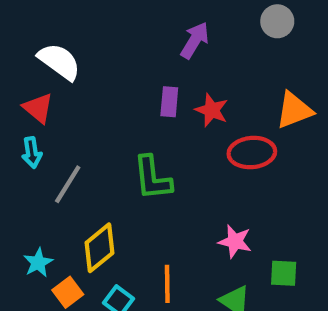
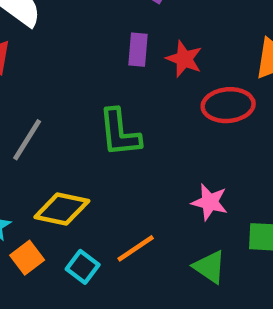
yellow diamond: (99, 248) -> (62, 209), turned 51
orange line: (167, 284) -> (136, 248), turned 57

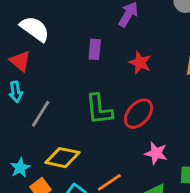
purple rectangle: (138, 50) -> (95, 49), moved
red ellipse: (228, 105) -> (139, 114), moved, turned -44

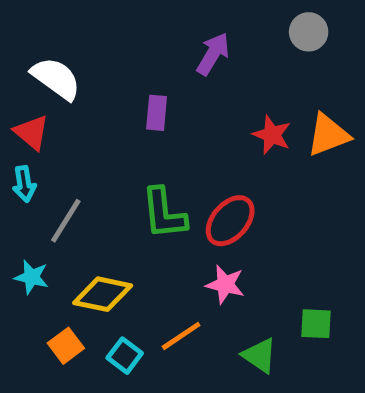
red star: (140, 63) -> (272, 135), moved
pink star: (156, 153) -> (225, 284), moved
cyan star: (20, 168) -> (32, 277), moved, turned -30

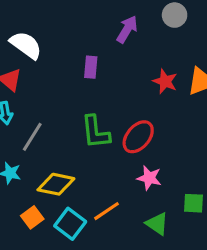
gray circle: (309, 32) -> (175, 15), moved
pink star: (225, 284) -> (149, 178), moved
cyan square: (125, 356) -> (70, 224), size x1.4

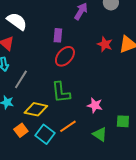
green L-shape: (95, 132) -> (61, 92), moved
red ellipse: (138, 137) -> (65, 56), moved

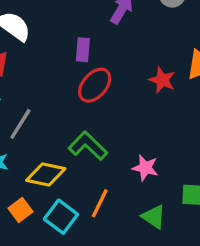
red star: (105, 44) -> (162, 80), moved
green L-shape: (61, 92) -> (88, 146), turned 140
orange line: (68, 126) -> (100, 203), turned -30

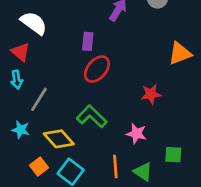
red star: (162, 80) -> (151, 94), moved, turned -30
yellow diamond: (46, 175) -> (59, 139), turned 36
orange line: (100, 203) -> (115, 167), moved, turned -30

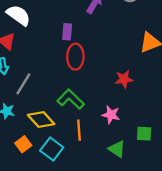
red ellipse: (97, 69) -> (75, 57), turned -40
orange line: (115, 167) -> (79, 130), moved

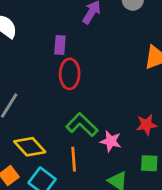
red star: (124, 79) -> (147, 125), moved
green L-shape: (71, 99) -> (82, 125), moved

